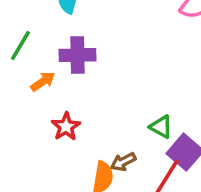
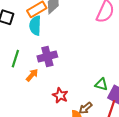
red star: (66, 127) -> (60, 95), moved

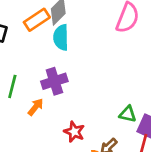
cyan semicircle: (35, 26) -> (61, 37), moved

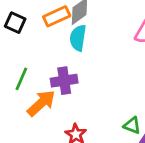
orange arrow: (36, 107) -> (41, 103), size x1.6

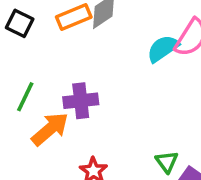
cyan semicircle: (78, 38) -> (163, 49), moved, turned 45
green triangle: (132, 125) -> (167, 162), turned 30

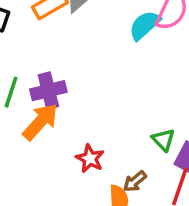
purple cross: (81, 101) -> (48, 91), moved

